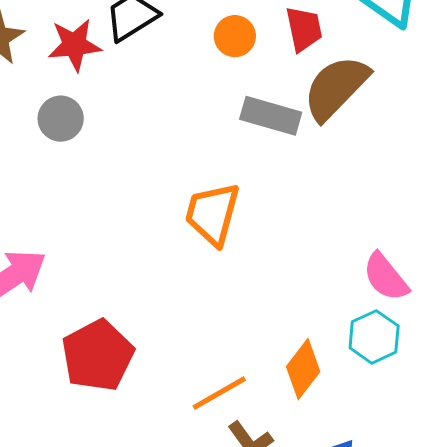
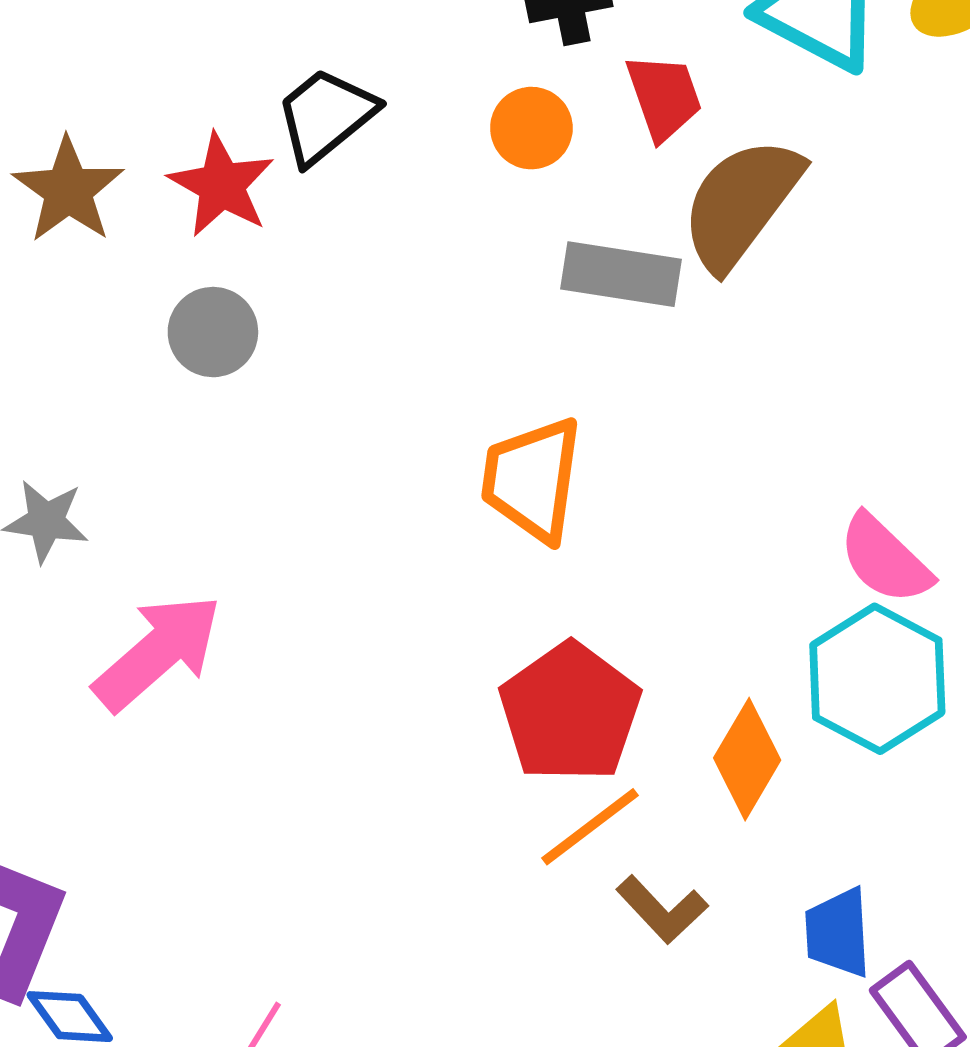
red star: (74, 45) -> (221, 185), turned -30
cyan hexagon: (374, 337) -> (877, 679), size x1.4
red pentagon: (98, 355) -> (570, 712), moved

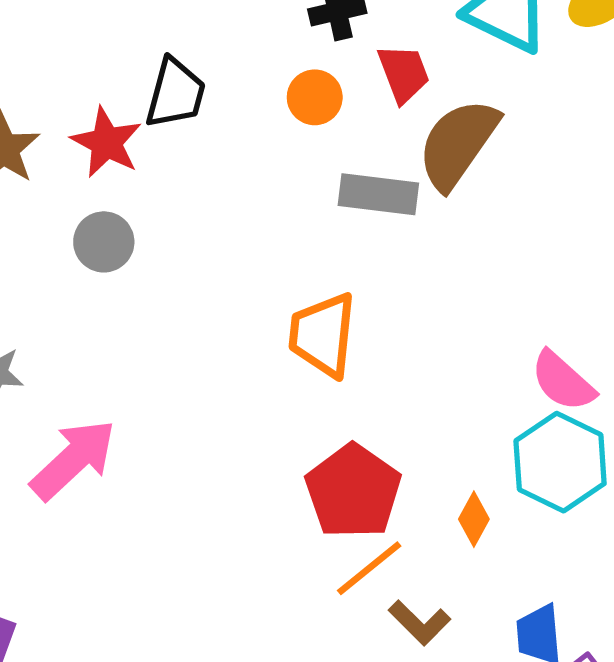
black trapezoid: (326, 116) -> (175, 93), turned 146
orange diamond: (747, 759) -> (474, 519), size x0.7

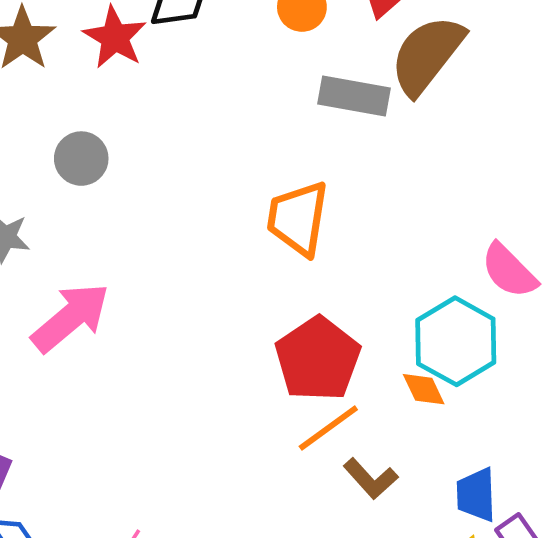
gray circle: (104, 242) -> (81, 159), moved
cyan hexagon: (560, 462) -> (456, 341), moved
orange diamond: (474, 519) -> (424, 389), turned -57

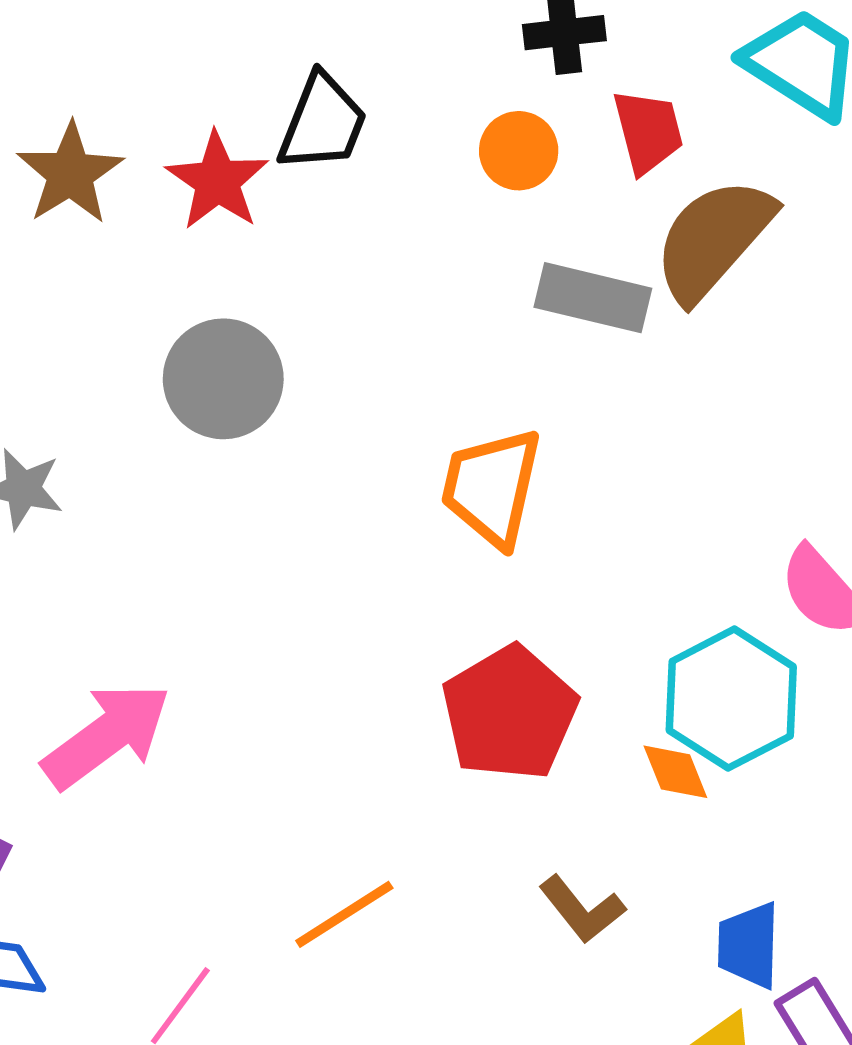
gray circle: (81, 159) -> (223, 379), moved, size x1.4
pink arrow: (71, 318) -> (107, 736), moved
orange line: (328, 428) -> (344, 914), moved

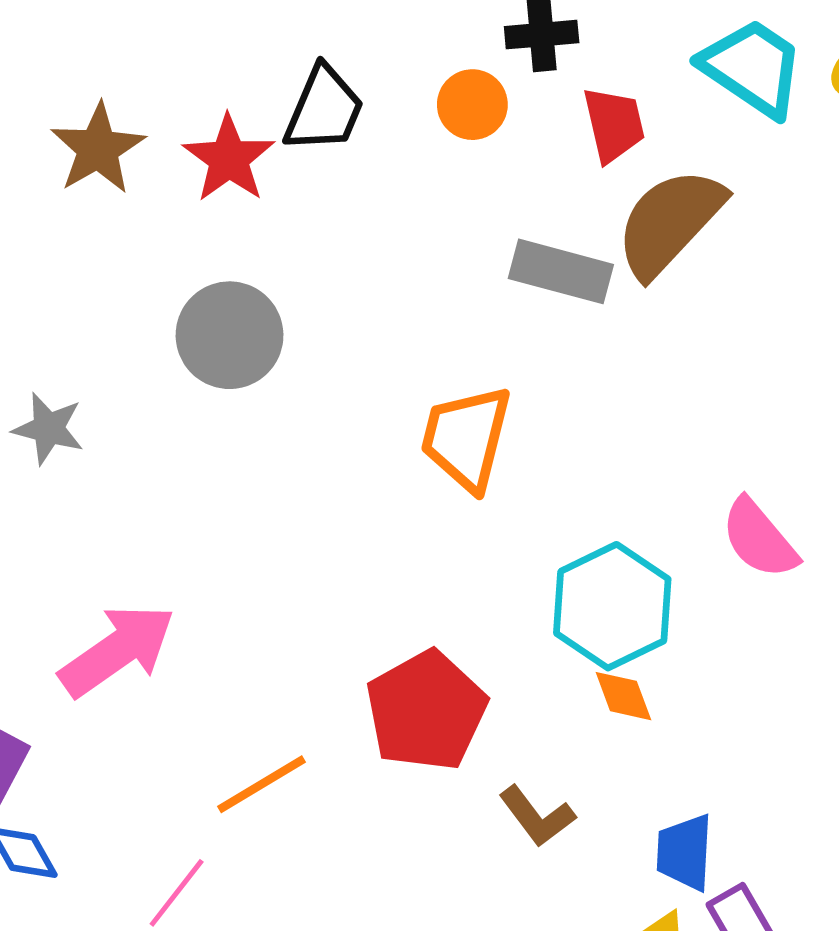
orange circle: (519, 151) -> (472, 105), moved
cyan hexagon: (731, 699) -> (612, 606), moved
red pentagon: (510, 713) -> (426, 711), moved
orange line: (344, 914) -> (261, 784), moved

